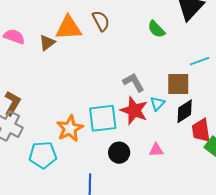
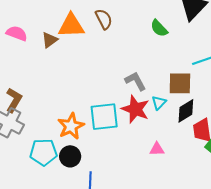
black circle: (119, 153) -> (70, 156), moved

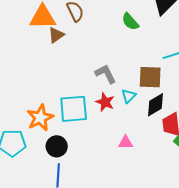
brown triangle: (50, 40) -> (56, 35), moved
red star: (135, 109) -> (105, 102), size x0.7
black circle: (70, 156) -> (57, 146), moved

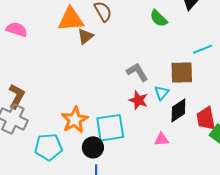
black diamond: (155, 105) -> (178, 110), moved
cyan square: (74, 109) -> (110, 128), moved

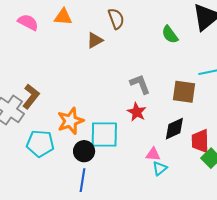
orange triangle: (71, 19) -> (63, 17), moved, size x0.7
cyan triangle: (162, 93) -> (160, 168), moved
brown L-shape: (17, 96) -> (31, 96), moved

